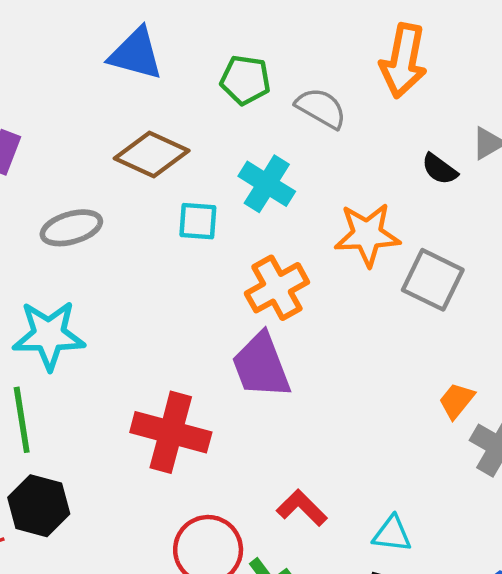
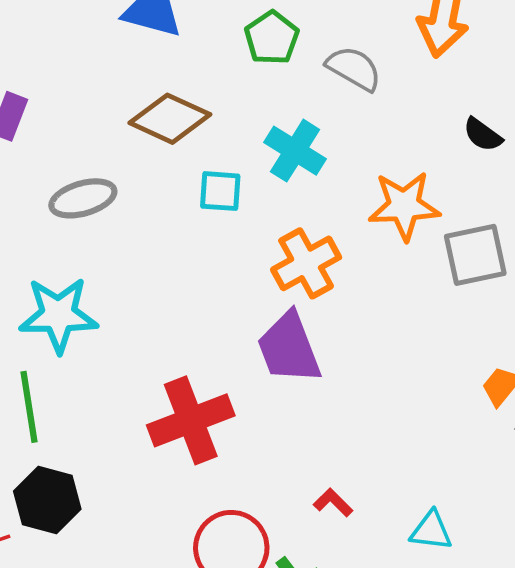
green pentagon: (245, 80) -> (272, 38), turned 30
gray square: (433, 280) -> (475, 255), turned -38
red cross: (171, 432) -> (191, 420), turned -36
red L-shape: (302, 508) -> (333, 503), size x0.7

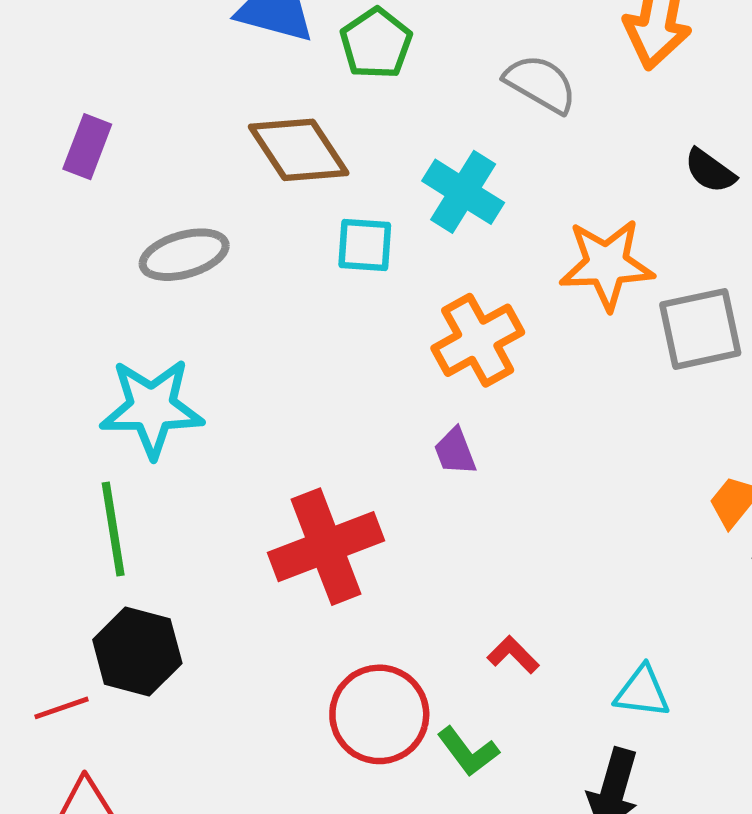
green pentagon: (272, 38) -> (376, 43), moved
brown diamond: (170, 119) -> (299, 150), turned 32
purple trapezoid: (289, 348) -> (455, 451), size x0.5

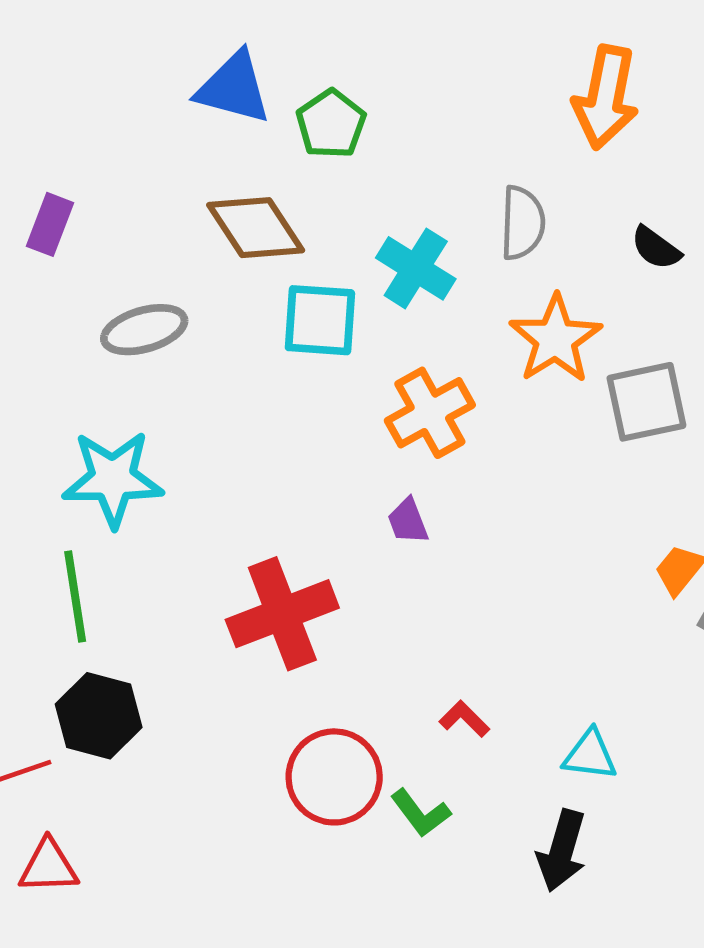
gray semicircle: (541, 84) -> (522, 223), moved, turned 62
cyan square: (365, 245) -> (320, 320), size x1.4
orange star: (607, 264) -> (555, 339), turned -30

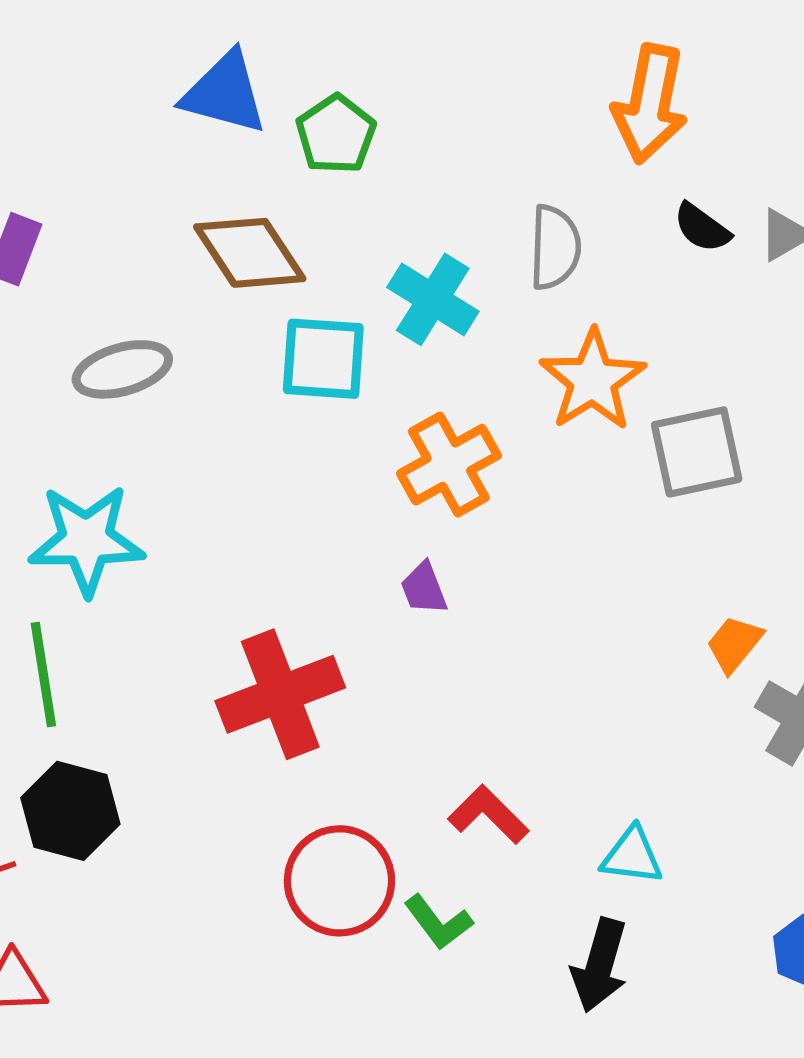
black semicircle: (656, 248) -> (702, 228), moved
red L-shape: (464, 719) -> (488, 814), size x1.4

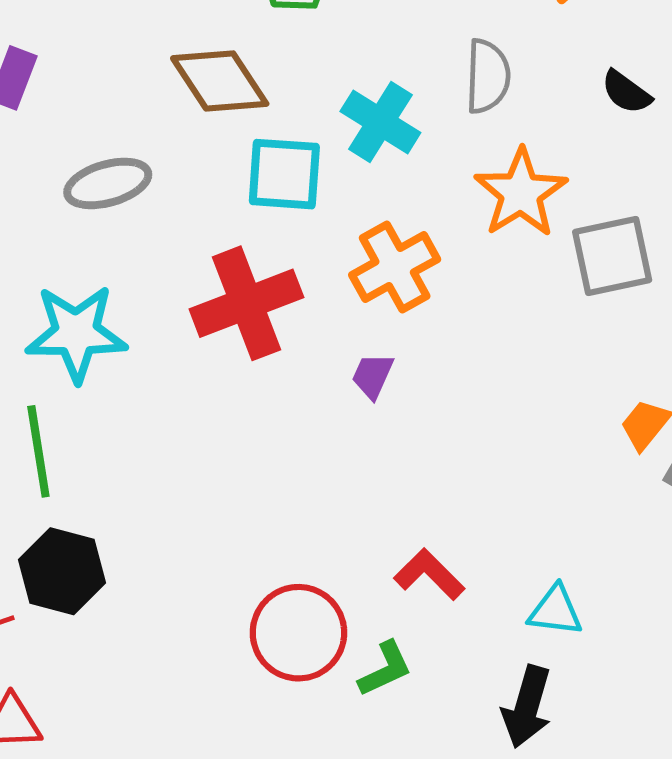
black semicircle: (702, 228) -> (626, 92), moved
purple trapezoid: (424, 588) -> (373, 376), turned 45
red cross: (280, 694) -> (246, 303), moved
green L-shape: (438, 922) -> (385, 669), turned -78

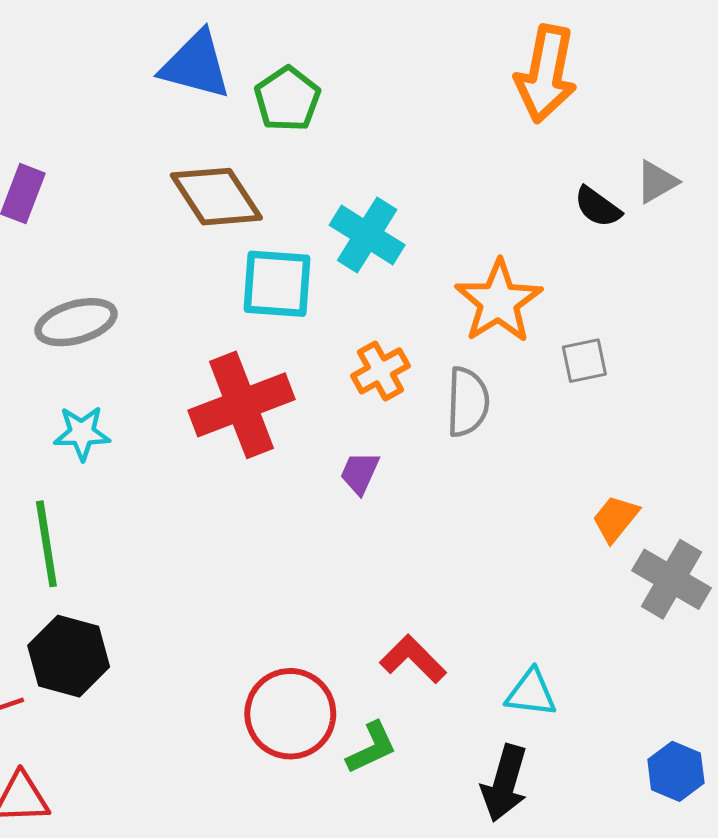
gray semicircle: (488, 76) -> (468, 402), moved
gray ellipse: (108, 183) -> (76, 322), moved
gray square: (612, 256) -> (584, 361), size x0.6
orange cross: (395, 267) -> (380, 371), size x0.7
cyan star: (76, 333) -> (82, 433), size x0.6

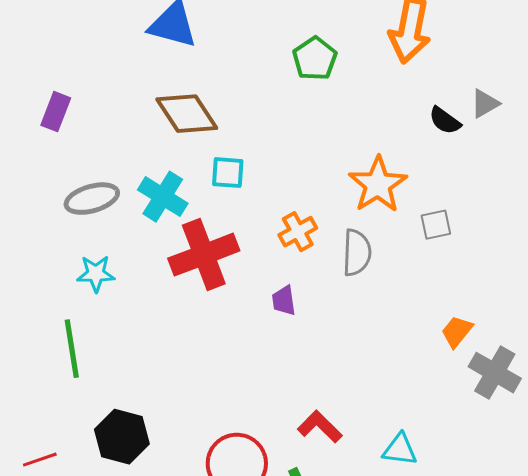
green pentagon: (287, 99) -> (315, 59), moved
cyan cross: (367, 235) -> (163, 197), moved
cyan square: (277, 284) -> (228, 173), size x0.7
purple trapezoid: (360, 473) -> (284, 301), turned -32
black hexagon: (69, 656) -> (122, 437), moved

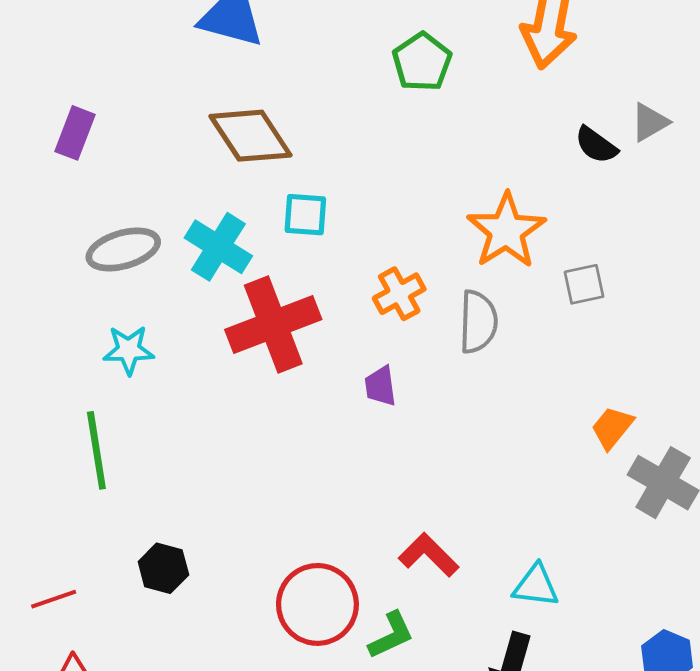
black hexagon: (122, 437) -> (163, 568), size x0.7

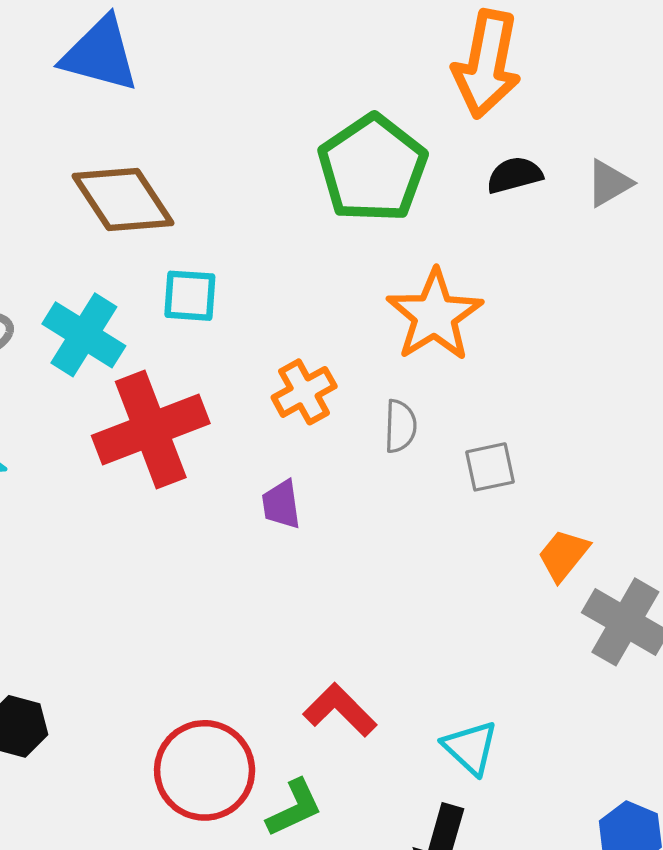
green pentagon: (422, 62) -> (373, 168), moved, size x1.5
black semicircle: (596, 145) -> (514, 175), moved, turned 129
gray square: (584, 284) -> (490, 467), moved
gray semicircle: (478, 322) -> (400, 426), size x0.7
cyan triangle: (536, 586) -> (470, 748), turned 36

